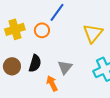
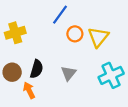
orange circle: (42, 30) -> (75, 34), moved
orange arrow: (52, 83) -> (29, 90), moved

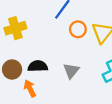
black semicircle: (37, 69) -> (38, 66), turned -108

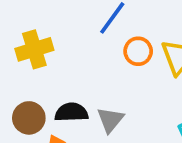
gray triangle: (71, 71) -> (110, 120), moved

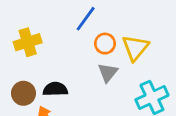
gray triangle: (110, 120) -> (108, 73), moved

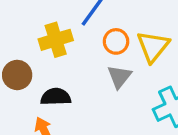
yellow cross: (28, 42) -> (56, 40), moved
brown circle: (23, 93) -> (17, 75), moved

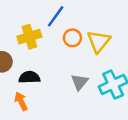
gray triangle: (119, 77) -> (80, 82), moved

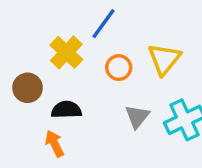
yellow cross: (29, 37) -> (66, 52), turned -30
orange circle: (72, 38) -> (119, 68), moved

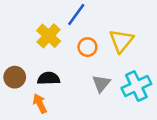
brown circle: (28, 88) -> (15, 77), moved

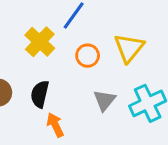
black semicircle: (49, 78) -> (40, 94), turned -75
orange arrow: (40, 104) -> (55, 125), moved

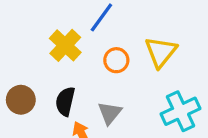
gray triangle: (104, 100) -> (110, 113), moved

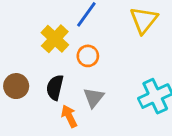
yellow triangle: (161, 52) -> (144, 20), moved
orange circle: (116, 60) -> (88, 56), moved

